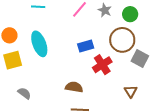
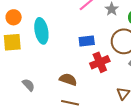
gray semicircle: (24, 93) -> (28, 85), moved

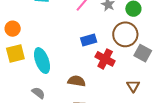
cyan ellipse: (41, 31) -> (42, 61), moved
red cross: (100, 62) -> (105, 59), turned -30

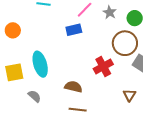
blue rectangle: (89, 40) -> (74, 30), moved
yellow square: (15, 53) -> (14, 72), moved
red cross: (105, 59) -> (103, 66), turned 30

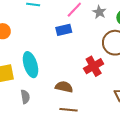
gray semicircle: (34, 96) -> (25, 97), turned 40

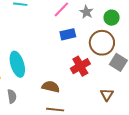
blue rectangle: (64, 30) -> (68, 34), moved

